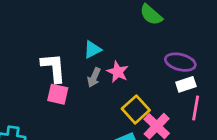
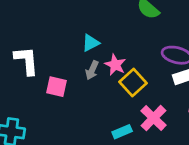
white L-shape: (54, 68) -> (26, 61), moved
yellow square: (136, 109) -> (133, 82), moved

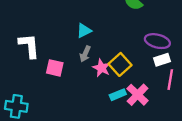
pink star: (115, 65) -> (101, 68), moved
cyan rectangle: (122, 132) -> (118, 95), moved

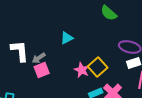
gray arrow: (85, 54) -> (39, 58), moved, turned 32
pink square: (55, 68) -> (42, 70), turned -35

